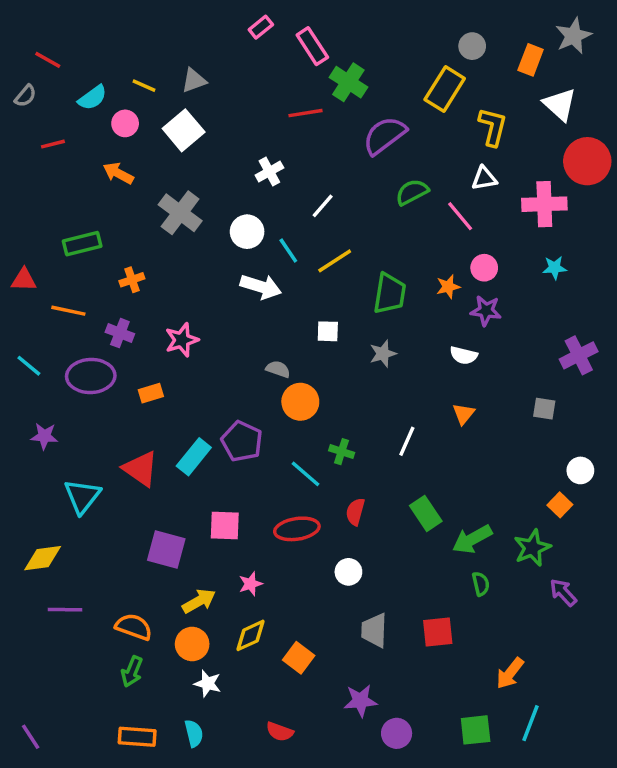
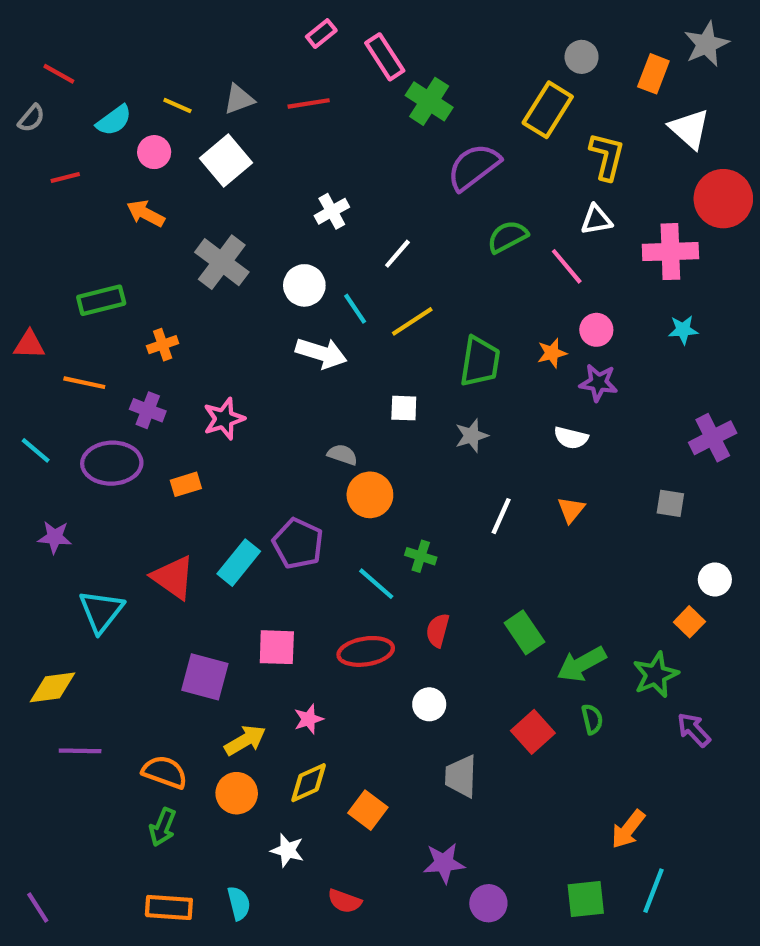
red line: (305, 113) -> (309, 103), moved
white line: (407, 441) -> (501, 516), moved
red square: (438, 632) -> (533, 732), moved, turned -36
white star: (208, 684) -> (287, 850), moved

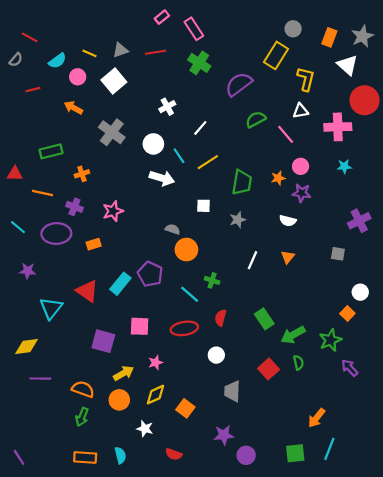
gray star: (706, 44) -> (362, 36), moved
green cross: (429, 101) -> (199, 63), moved

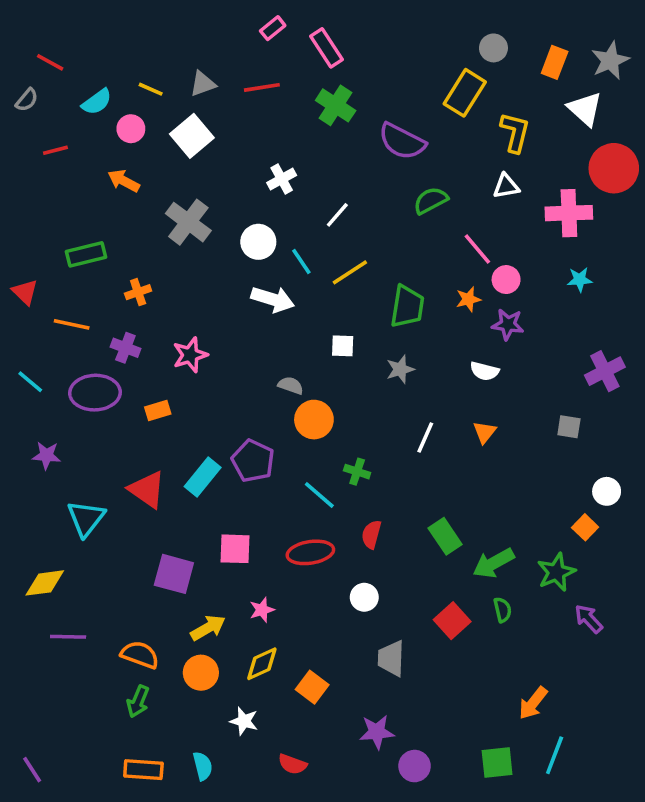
purple semicircle: (239, 84) -> (402, 141), turned -116
pink line: (286, 134) -> (477, 249), moved
red triangle: (15, 174) -> (25, 292), turned 42

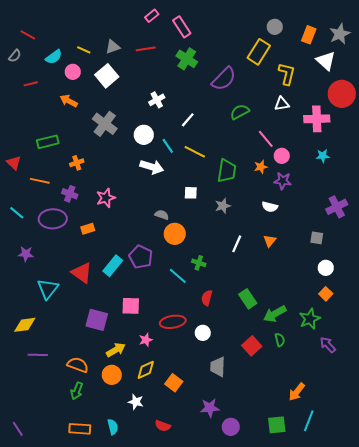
purple semicircle: (402, 141) -> (224, 79), turned -72
yellow line: (350, 272) -> (195, 152), turned 60
white circle: (607, 491) -> (326, 268), moved
red ellipse: (310, 552) -> (173, 322), moved

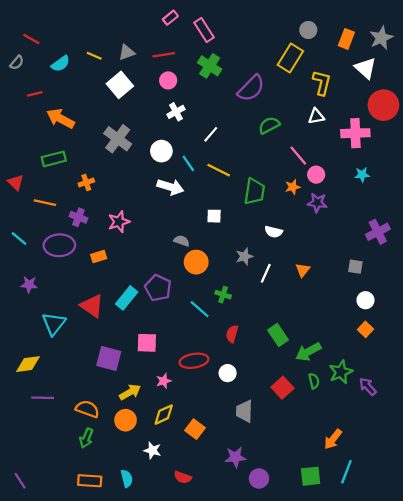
pink circle: (73, 72) -> (168, 80), moved
orange arrow: (69, 101) -> (61, 119), moved, size x1.4
gray star: (223, 206) -> (244, 256), moved
white semicircle: (270, 207) -> (274, 232), moved
green star: (310, 319) -> (341, 372), moved

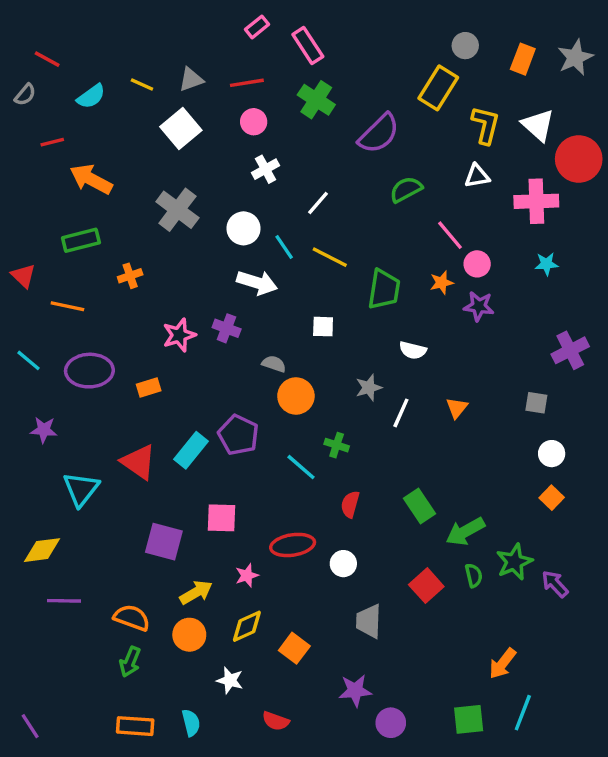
white triangle: (365, 68) -> (538, 125), moved
purple cross: (78, 217) -> (227, 328), moved

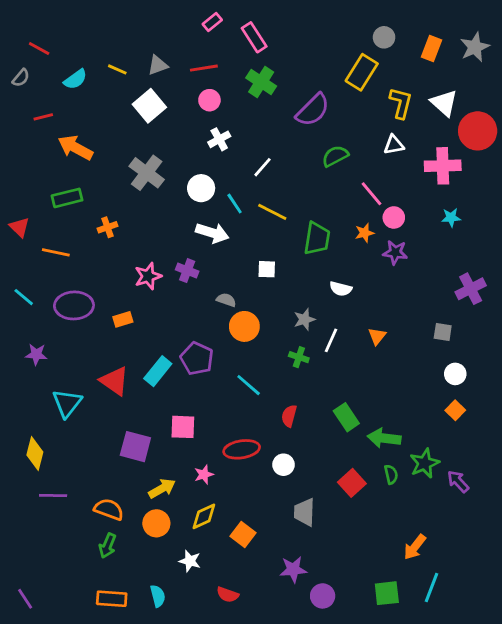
green cross: (337, 445) -> (299, 357), moved
green arrow: (465, 531) -> (384, 438), turned 36
yellow diamond: (42, 550) -> (35, 454), turned -68

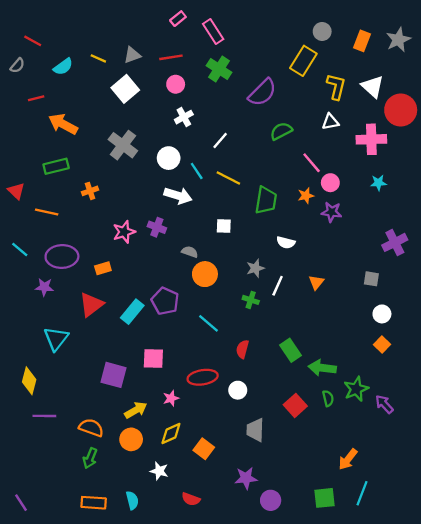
purple star: (36, 354) -> (44, 287), moved
red triangle: (114, 381) -> (91, 305), moved, turned 48

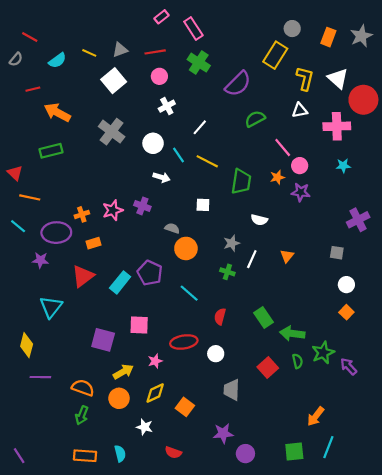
orange cross: (90, 191) -> (82, 214), moved
white arrow: (178, 196) -> (162, 177), size x0.7
orange line: (47, 212) -> (30, 197), moved

